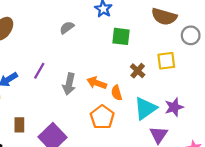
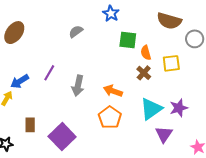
orange arrow: (97, 83) -> (113, 91), moved
orange semicircle: (117, 93) -> (146, 53), moved

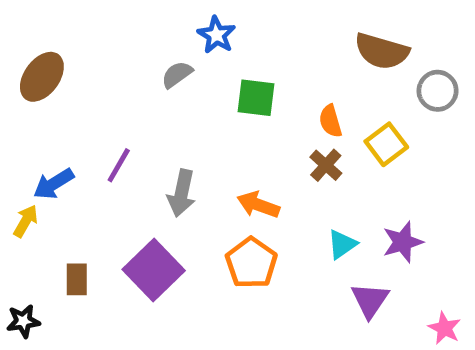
blue star: (111, 13) -> (216, 35), moved
green square: (128, 40) -> (256, 98), moved
yellow square: (171, 63) -> (386, 144), turned -30
cyan triangle: (151, 109) -> (342, 244), size x0.6
purple square: (62, 137) -> (154, 270), moved

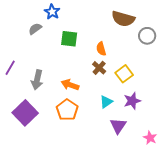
yellow square: (386, 144) -> (124, 74), moved

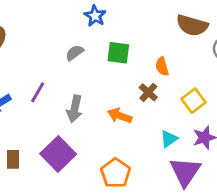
gray semicircle: (35, 29) -> (75, 53), moved
brown cross: (99, 68) -> (148, 92), moved
orange pentagon: (67, 110) -> (116, 173), moved
purple triangle: (118, 126) -> (185, 172), size x1.4

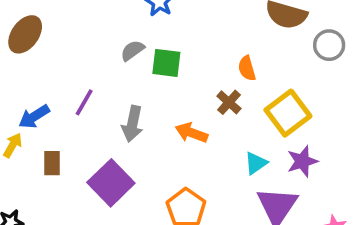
green square: (118, 53) -> (166, 63), moved
yellow square: (193, 101) -> (288, 113), size x1.4
brown rectangle: (13, 159) -> (52, 163), moved

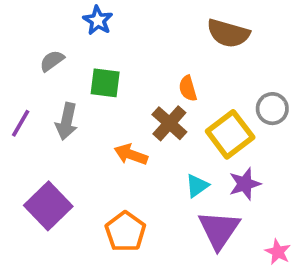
gray circle: (329, 45) -> (272, 109), moved
gray semicircle: (132, 50) -> (52, 61), moved
brown cross: (229, 102) -> (169, 123), size x1.4
gray arrow: (132, 124) -> (67, 121), moved

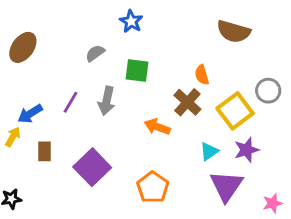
pink star: (278, 252) -> (273, 203), turned 30

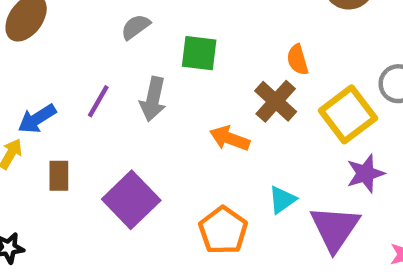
cyan triangle: (209, 151) -> (282, 200), moved

